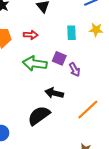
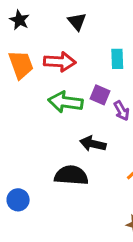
red arrow: (31, 35) -> (60, 62), size x1.5
black semicircle: (39, 116) -> (71, 175), turned 40

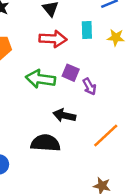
cyan rectangle: (117, 59) -> (87, 30), moved
red arrow: (60, 62) -> (53, 39), moved

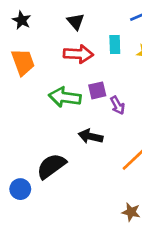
purple square: (71, 73) -> (97, 90), turned -36
black semicircle: (45, 143) -> (51, 166), moved, turned -40

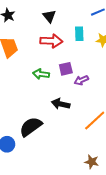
green arrow: (65, 97) -> (41, 74), size x0.7
purple arrow: (117, 105) -> (81, 80), turned 96

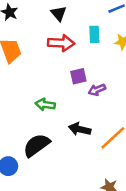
green arrow: (41, 74) -> (45, 105), moved
black arrow: (61, 104) -> (80, 129), moved

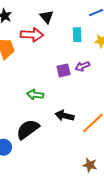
red arrow: (61, 43) -> (32, 35), moved
purple arrow: (97, 90) -> (82, 66), moved

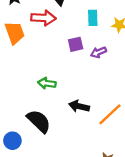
purple square: (63, 70) -> (76, 44), moved
black semicircle: (28, 129) -> (39, 121), turned 80

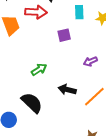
purple arrow: (98, 52) -> (90, 61), moved
green arrow: (47, 83) -> (39, 69), turned 140

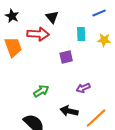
purple arrow: (90, 61) -> (83, 88), moved

